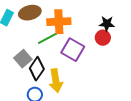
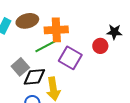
black star: (107, 24) -> (114, 32), moved
black diamond: (37, 69) -> (34, 77), turned 50

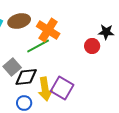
orange cross: (56, 30) -> (48, 30), turned 35
purple square: (70, 58) -> (62, 88), moved

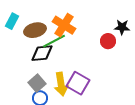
brown ellipse: (19, 21) -> (35, 30), moved
gray square: (12, 67) -> (37, 83), moved
black diamond: (26, 77) -> (42, 53), moved

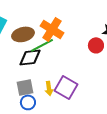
gray square: (37, 83) -> (25, 87), turned 30
yellow arrow: (61, 84) -> (49, 88), size x0.6

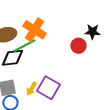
yellow arrow: (49, 88) -> (31, 89), turned 40

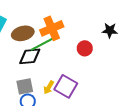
orange cross: (34, 30) -> (52, 28), turned 35
red circle: (78, 46) -> (85, 48), moved

